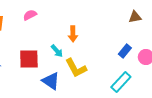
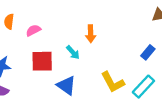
pink semicircle: (30, 15) -> (33, 30), moved
yellow L-shape: (76, 68) -> (113, 82), moved

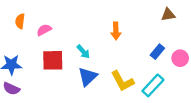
orange arrow: (91, 34) -> (116, 31), moved
blue triangle: (66, 85) -> (88, 77), moved, turned 42

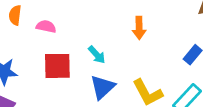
pink semicircle: (44, 30) -> (46, 26), turned 40

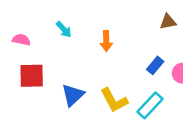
cyan arrow: (97, 55) -> (64, 29), moved

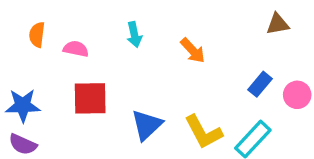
cyan arrow: (64, 29) -> (134, 35), turned 30
orange arrow: (106, 41) -> (193, 51), turned -42

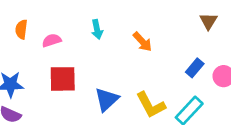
brown triangle: (278, 24) -> (208, 21), turned -48
pink semicircle: (76, 49) -> (52, 40), turned -30

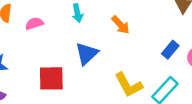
red square: (63, 79) -> (51, 78), moved
blue triangle: (107, 100) -> (87, 54), moved

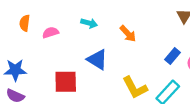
cyan arrow: (77, 13) -> (89, 23), turned -63
blue triangle: (87, 54) -> (97, 59), turned -45

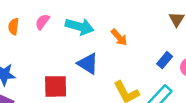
cyan arrow: (89, 23) -> (80, 27), size x1.6
pink semicircle: (50, 32) -> (42, 22), moved, turned -35

